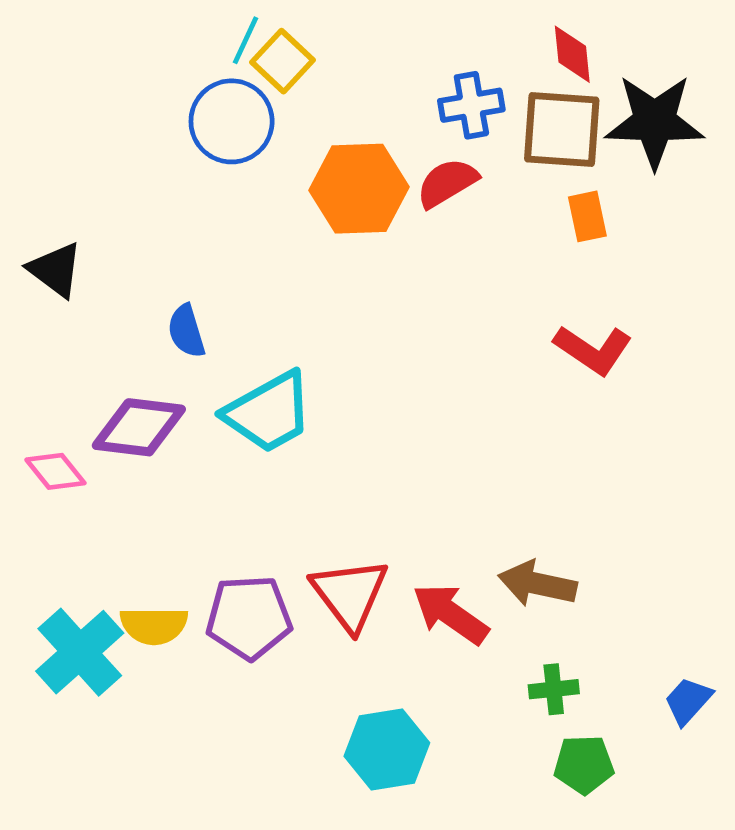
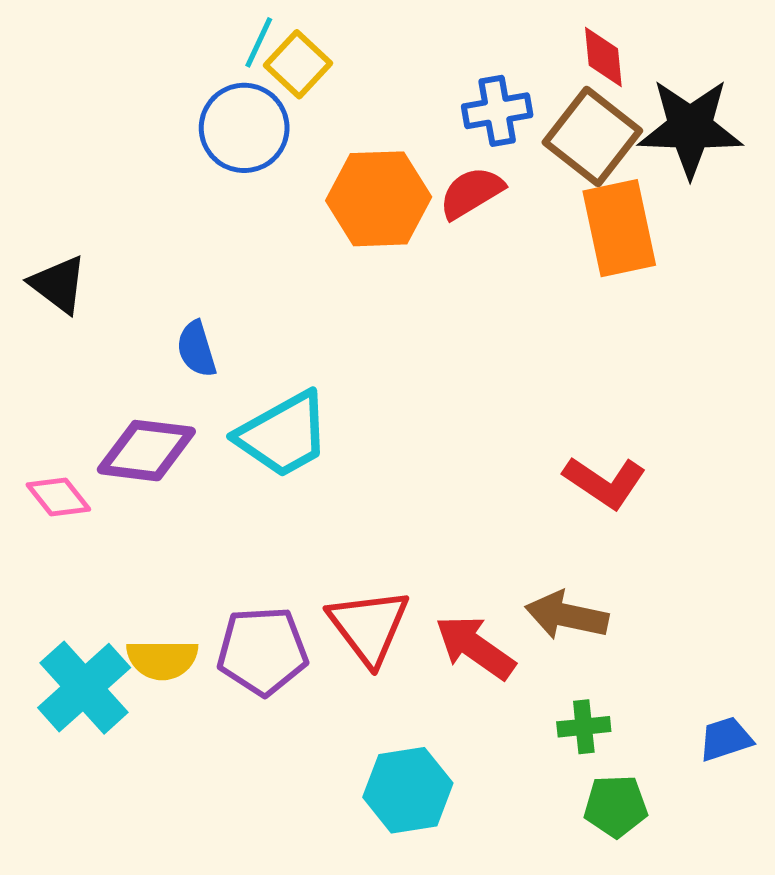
brown square: (562, 130) -> (592, 136), turned 34
orange rectangle: (587, 216) -> (619, 228), size x1.8
red L-shape: (593, 350) -> (605, 482), moved
blue trapezoid: (688, 701) -> (726, 739), turned 30

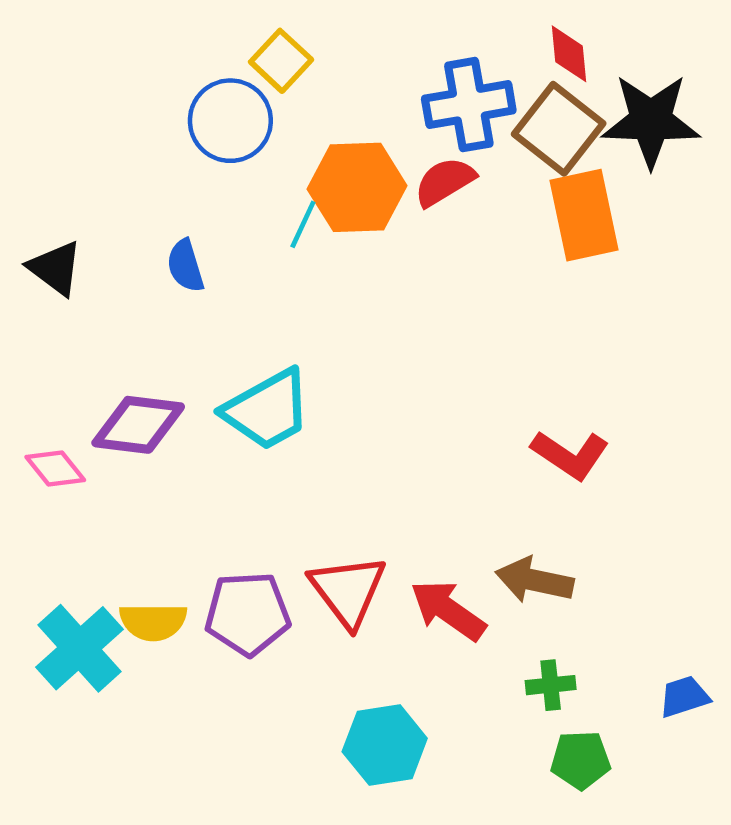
cyan line: (259, 42) -> (303, 224), moved
blue cross: (497, 111) -> (469, 105), size x1.4
blue semicircle: (196, 349) -> (185, 266), moved

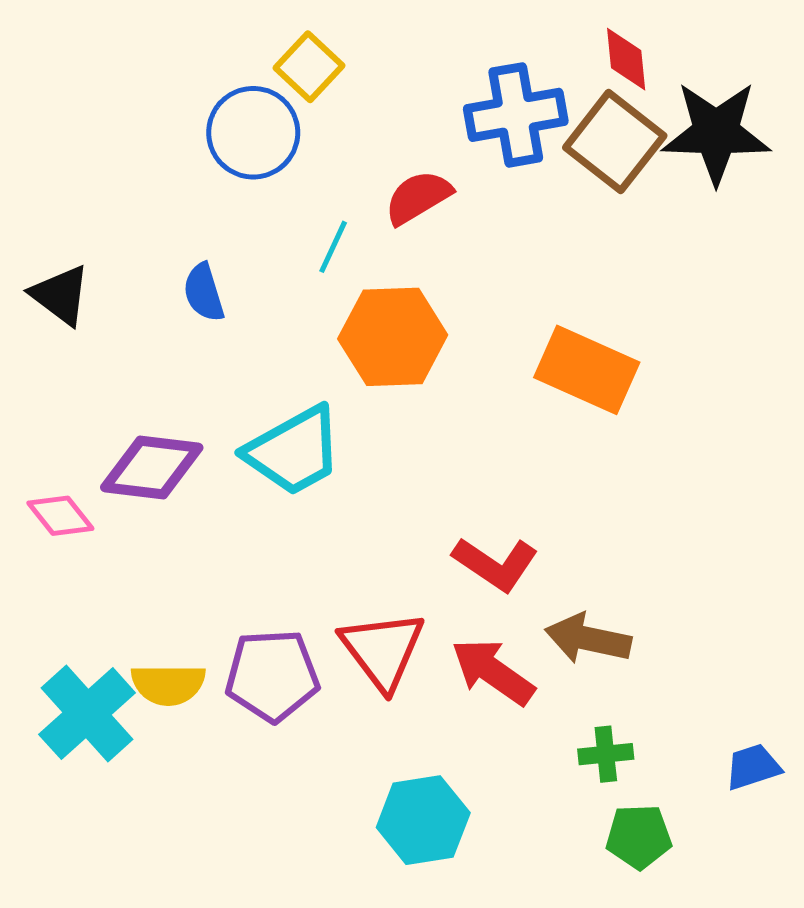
red semicircle: (445, 182) -> (418, 197), moved
orange hexagon: (357, 187) -> (393, 337), moved
orange rectangle: (584, 215) -> (587, 370), moved, turned -54
red L-shape: (570, 455) -> (495, 564), moved

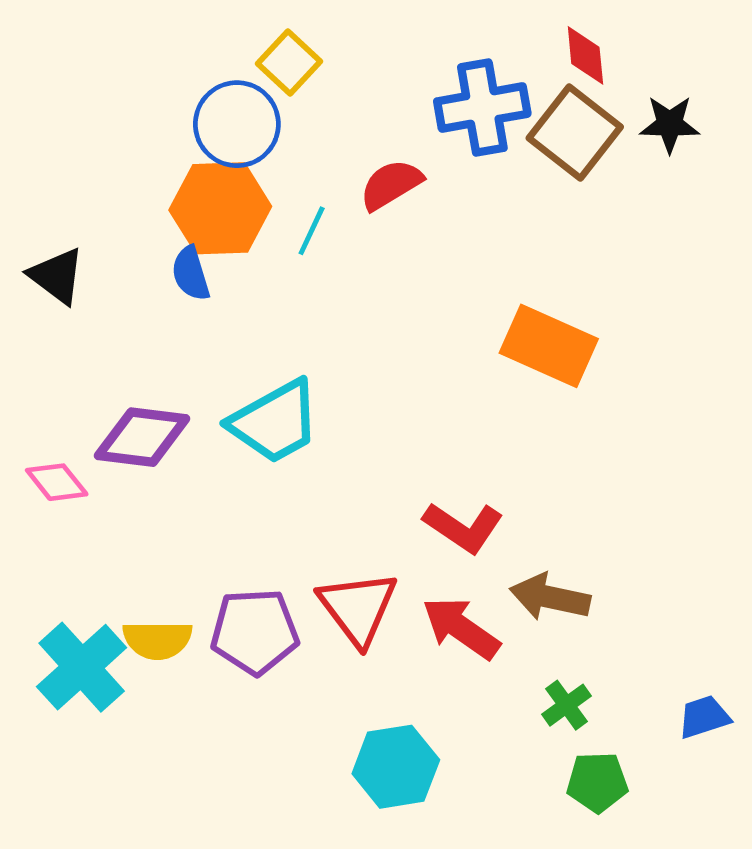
black star: (716, 133) -> (670, 124), size x0.6
orange hexagon: (393, 337) -> (220, 208), moved
green cross: (606, 754) -> (567, 705), turned -30

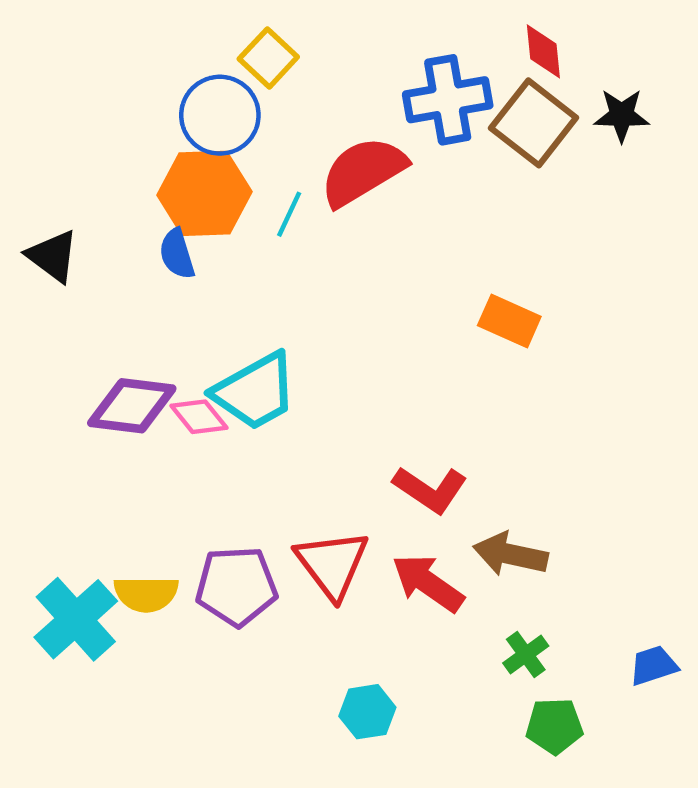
red semicircle: (391, 185) -> (363, 171), size x1.5
orange rectangle: (549, 346) -> (509, 321), size x0.7
pink diamond: (57, 482) -> (199, 417), moved
cyan hexagon: (396, 767) -> (367, 712), size x0.7

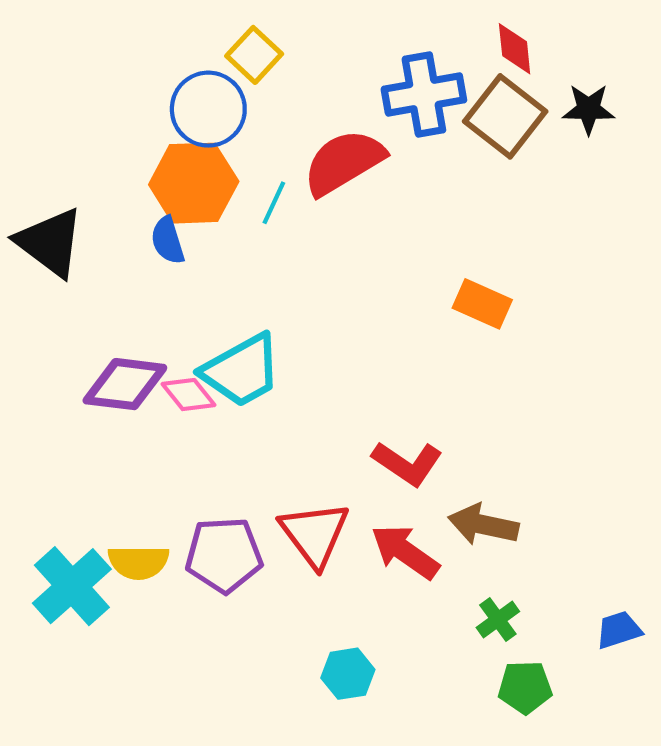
black triangle: (53, 256) -> (50, 242), size x1.4

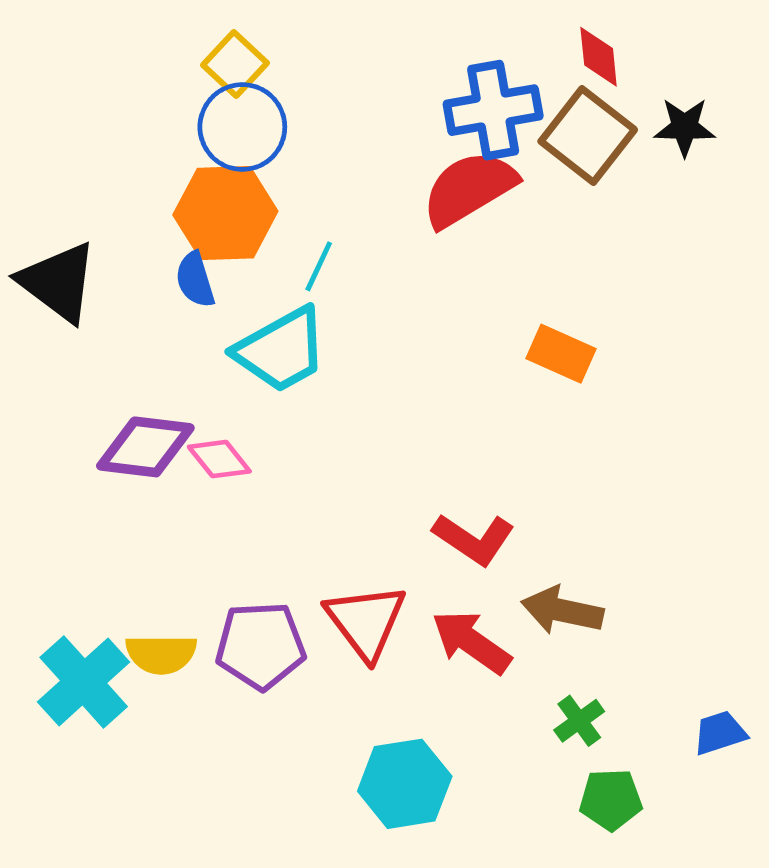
yellow square: (254, 55) -> (235, 64), moved
red semicircle: (344, 162) -> (469, 189), moved
cyan line: (274, 203) -> (319, 266), moved
cyan trapezoid: (242, 371) -> (281, 350), moved
cyan hexagon: (348, 674) -> (405, 784), size x1.5

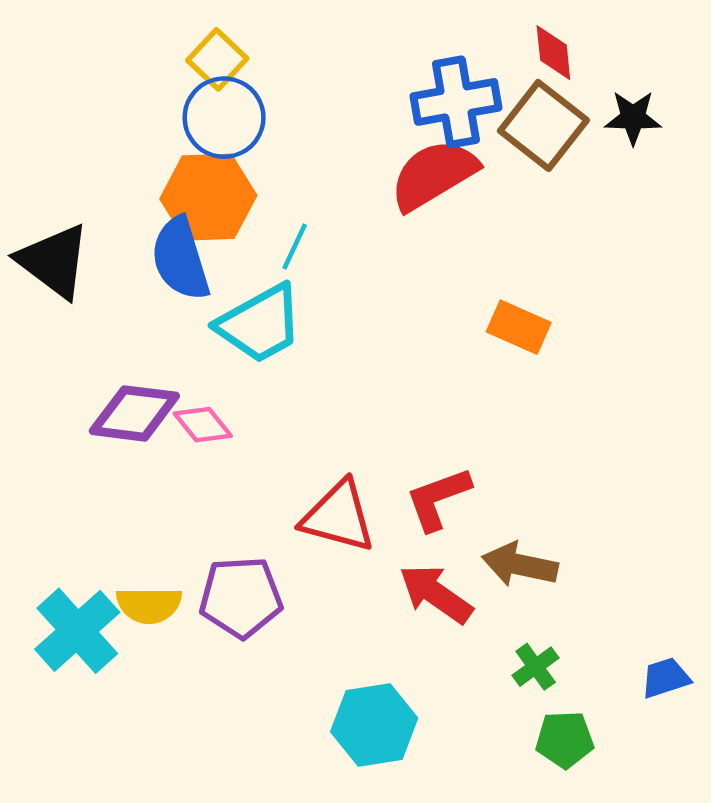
blue semicircle: (195, 280) -> (180, 259), size x1.6
red L-shape: (474, 539) -> (438, 499), turned 126
red triangle: (366, 621) -> (338, 517), moved, turned -38

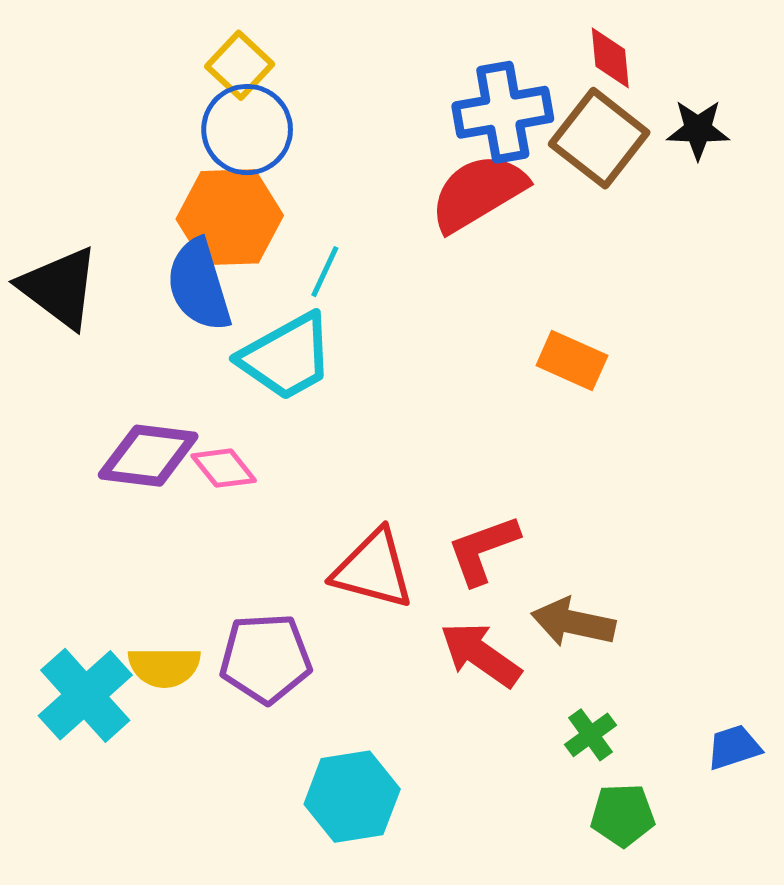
cyan hexagon: (374, 725) -> (352, 797), moved

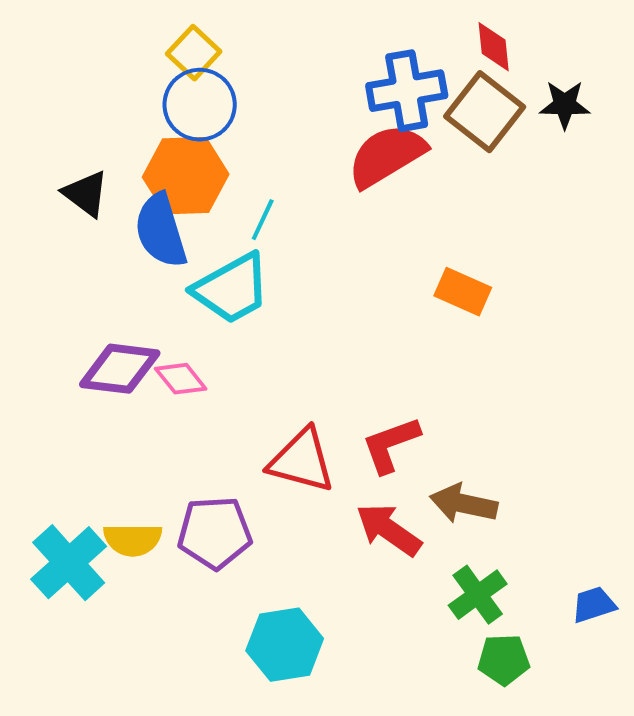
black triangle: (59, 288) -> (86, 194), moved, size x0.7
green cross: (591, 735) -> (478, 595), size x1.4

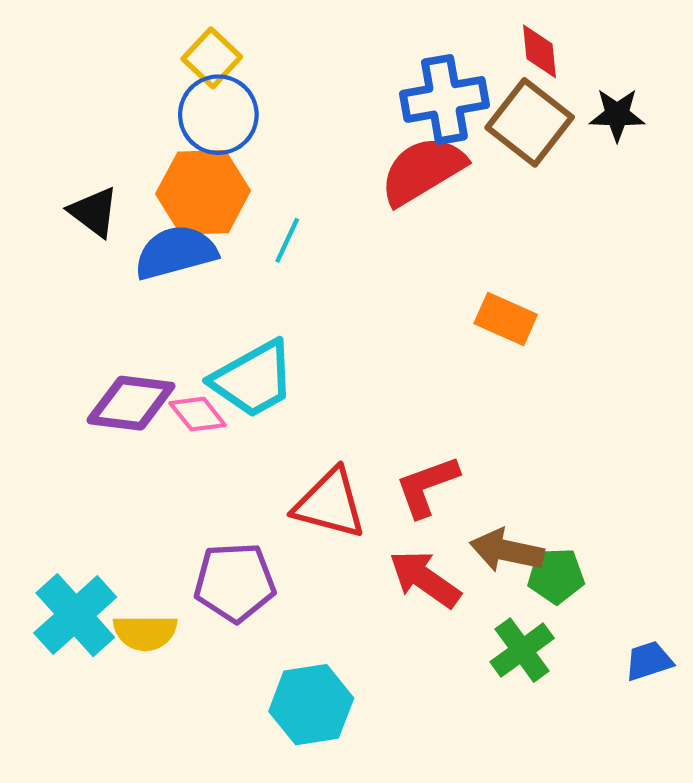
blue semicircle: (161, 231) -> (176, 252), turned 92
cyan trapezoid: (232, 289) -> (253, 379), moved
yellow semicircle: (133, 540) -> (145, 633), moved
green pentagon: (504, 660) -> (556, 576), moved

